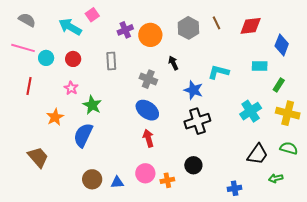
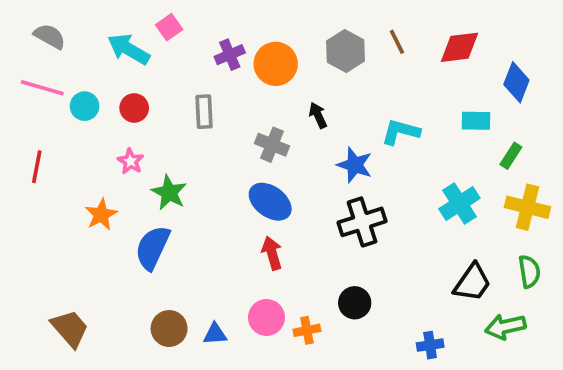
red line: (29, 86) -> (37, 167), moved
green semicircle: (289, 148) -> (529, 272), turned 66
brown trapezoid: (38, 157) -> (70, 328), moved
green arrow: (276, 178) -> (505, 327), size x1.5

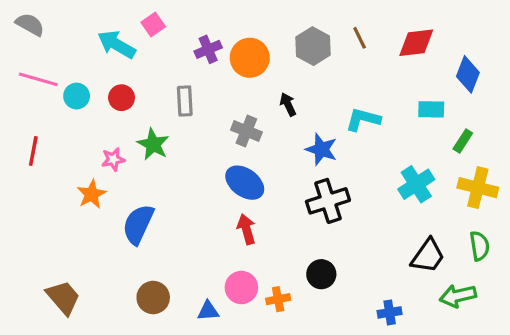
gray semicircle: (50, 36) -> (30, 24), moved
pink star: (130, 161) -> (113, 159), moved, turned 30
green star: (169, 192) -> (153, 144), moved
blue triangle: (215, 334) -> (208, 311), moved

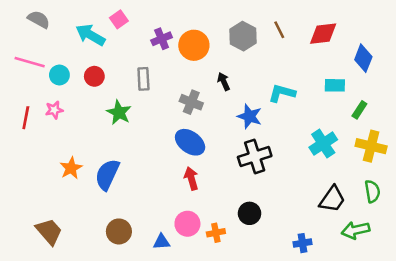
gray semicircle: (30, 24) -> (39, 19), moved
pink star: (113, 159) -> (54, 110), moved
orange star: (92, 194) -> (71, 168), moved

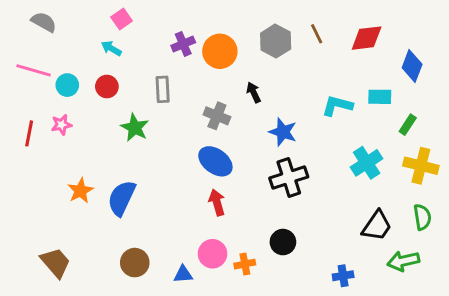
pink square: (119, 19) -> (122, 19), moved
cyan arrow: (90, 35) -> (111, 48), moved, size x0.6
cyan L-shape: (282, 93) -> (337, 106), moved

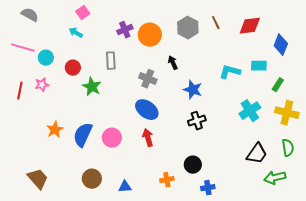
red circle: (107, 86) -> (73, 68), moved
black cross: (289, 177) -> (197, 121), size x0.7
pink circle: (213, 254) -> (112, 138), moved
blue cross: (343, 276) -> (208, 188), moved

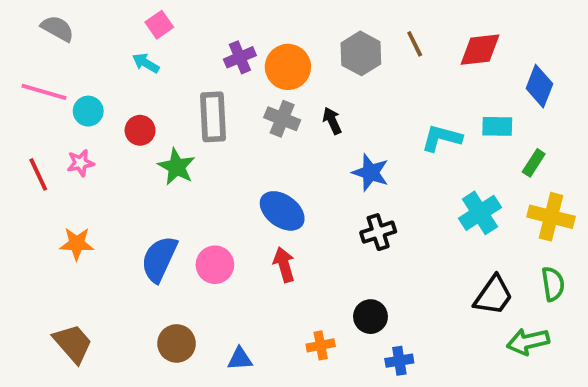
gray rectangle: (111, 61) -> (213, 117), size x1.4
gray cross: (148, 79) -> (282, 119), moved
red line: (20, 91) -> (38, 174), turned -36
orange star: (55, 130) -> (77, 244), moved, turned 30

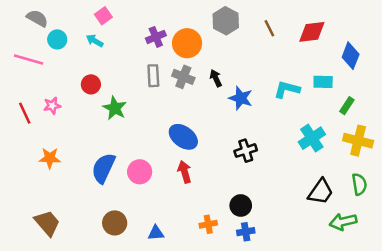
gray hexagon: (361, 53) -> (226, 21), moved
cyan circle: (88, 111) -> (57, 39), moved
gray rectangle: (213, 117) -> (153, 76), moved, size x0.7
blue star: (370, 173) -> (241, 98), moved
blue cross: (399, 361) -> (246, 232), moved

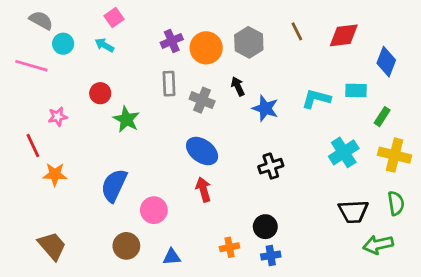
gray hexagon: (226, 21) -> (249, 42), moved
gray cross: (183, 77) -> (202, 100), moved
red line: (25, 113) -> (33, 145), moved
pink circle: (140, 172) -> (154, 210), moved
black trapezoid: (321, 192) -> (353, 212), turned 52

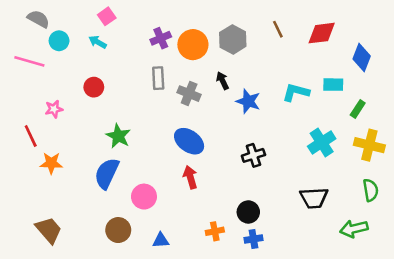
green star: (126, 119) -> (118, 136), moved
black trapezoid: (353, 212) -> (314, 198), moved

